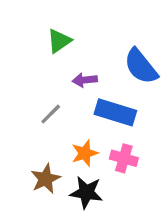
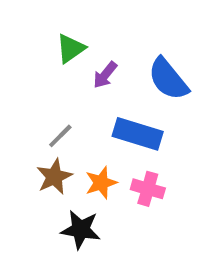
purple arrow: (85, 80) -> (105, 75), moved, turned -45
brown star: (46, 179) -> (54, 177), moved
black star: (86, 192) -> (81, 230), moved

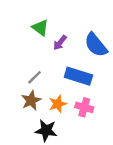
green triangle: (71, 48) -> (40, 28), turned -48

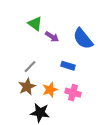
purple arrow: (60, 43) -> (52, 37), turned -96
blue rectangle: (78, 76) -> (68, 66), size x0.6

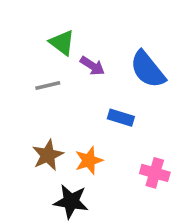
gray line: (30, 67) -> (48, 86), moved, turned 32
pink cross: (73, 93) -> (155, 173), moved

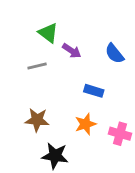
blue semicircle: (148, 69) -> (114, 54), size x0.7
brown star: (48, 155) -> (37, 120), turned 30
orange star: (89, 160) -> (85, 124), moved

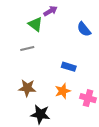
purple arrow: (72, 51) -> (51, 11), moved, turned -64
blue semicircle: (114, 54) -> (84, 29), moved

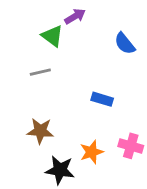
orange star: (63, 91) -> (92, 152), moved

